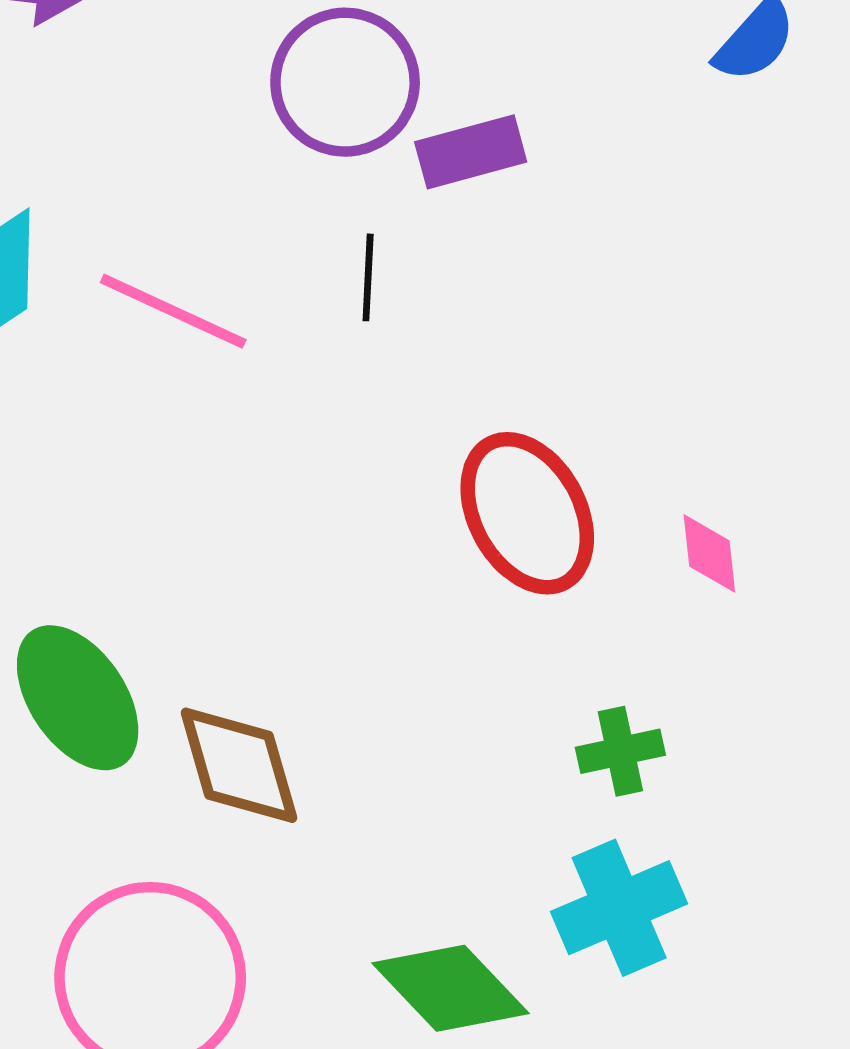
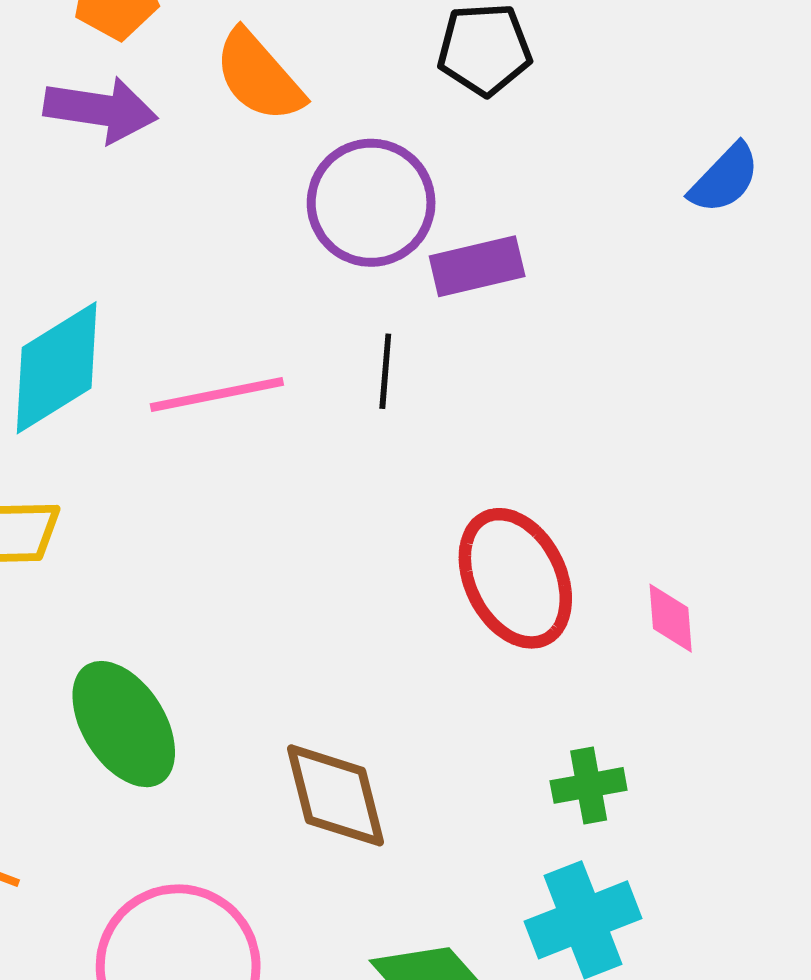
pink line: (173, 311) -> (217, 395), turned -38
brown diamond: (239, 765) -> (335, 795), moved

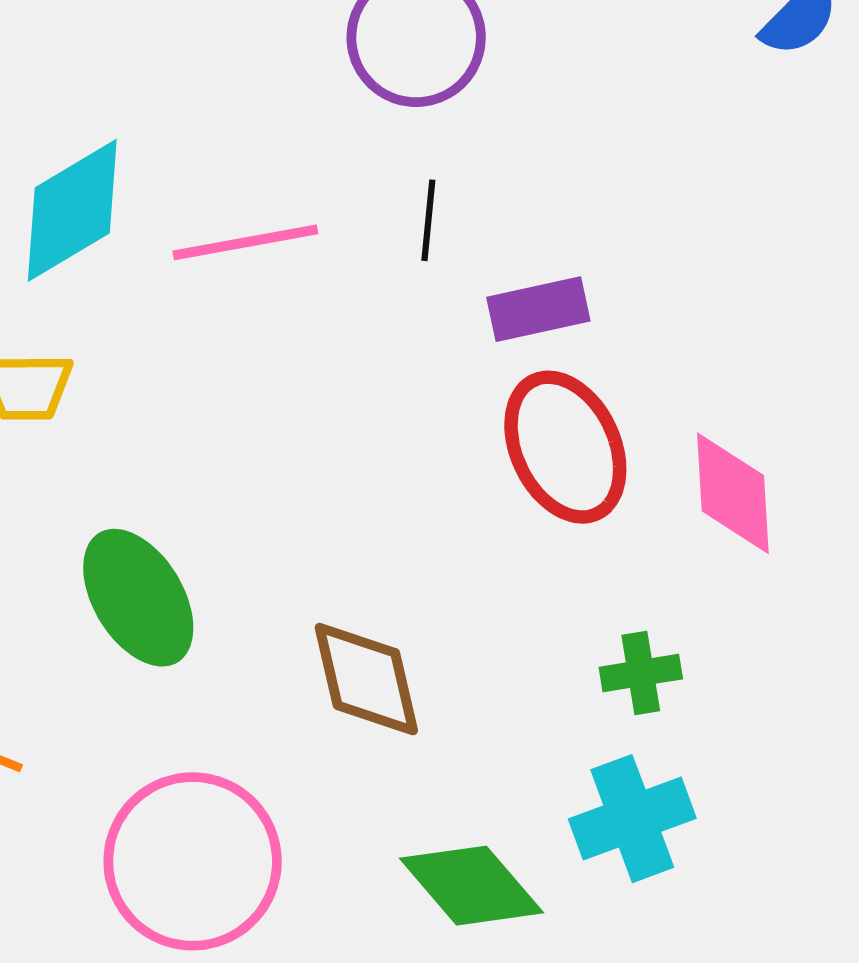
purple rectangle: (477, 266) -> (538, 309), moved
pink diamond: (671, 618) -> (733, 493), size x1.6

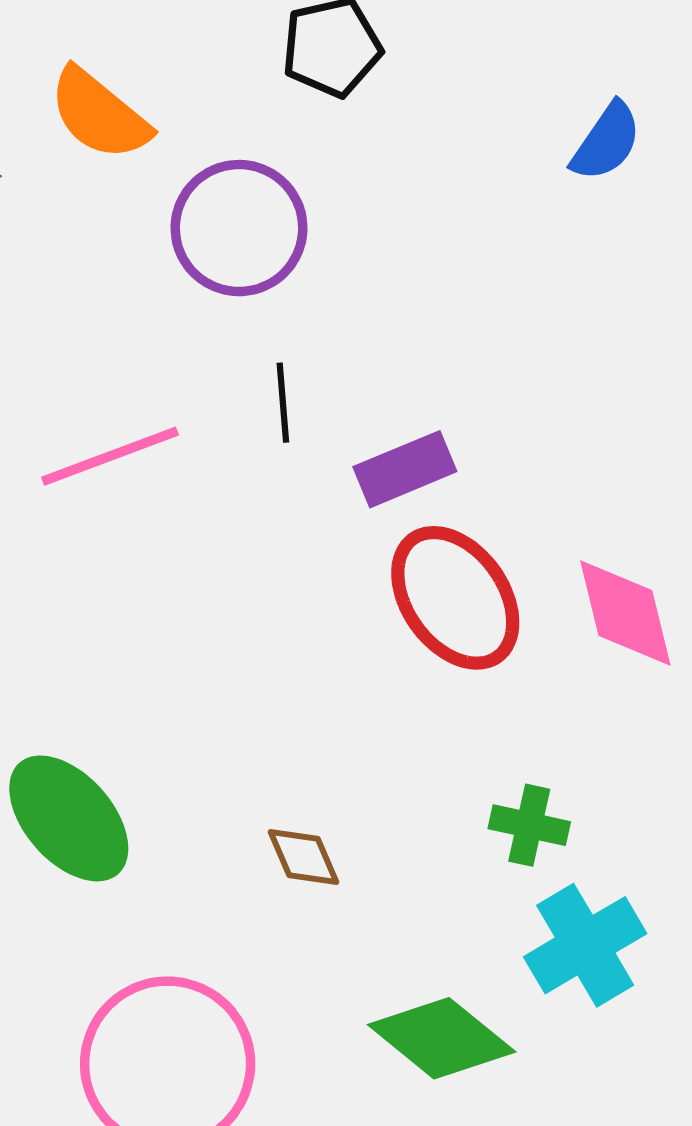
green cross: (641, 673) -> (529, 825), moved, turned 32
brown diamond: (366, 679) -> (304, 857), size x0.6

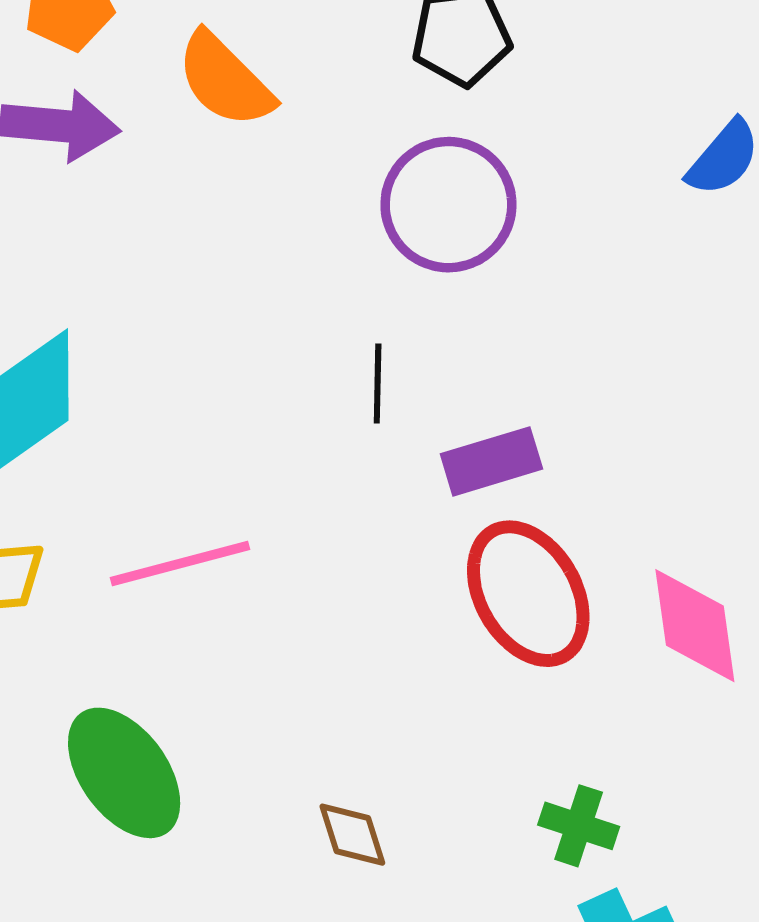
purple circle: (239, 228) -> (448, 205), moved
pink line: (110, 456) -> (180, 563), moved

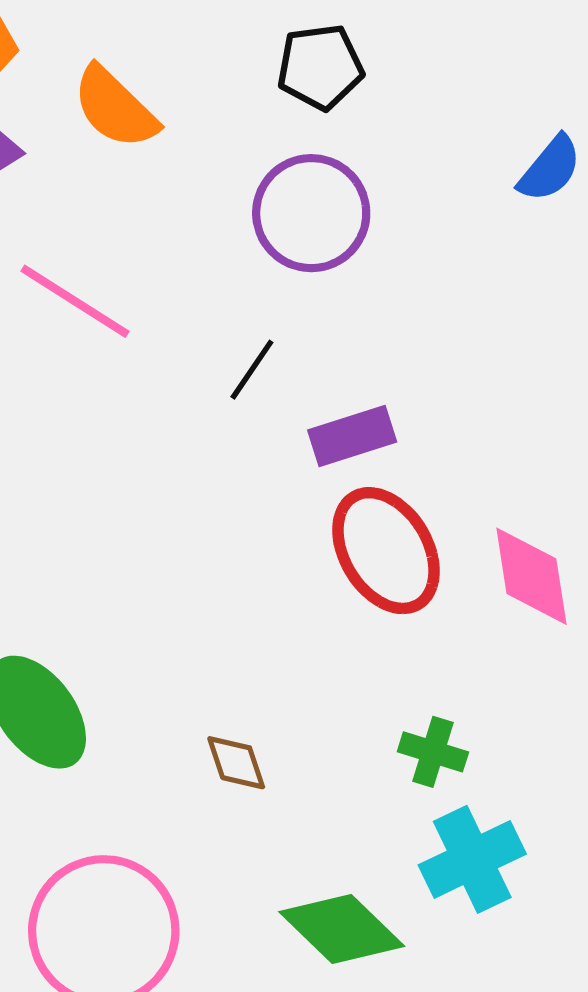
black line: (378, 383) -> (252, 370), turned 34
pink line: (180, 563) -> (75, 301), moved, turned 48

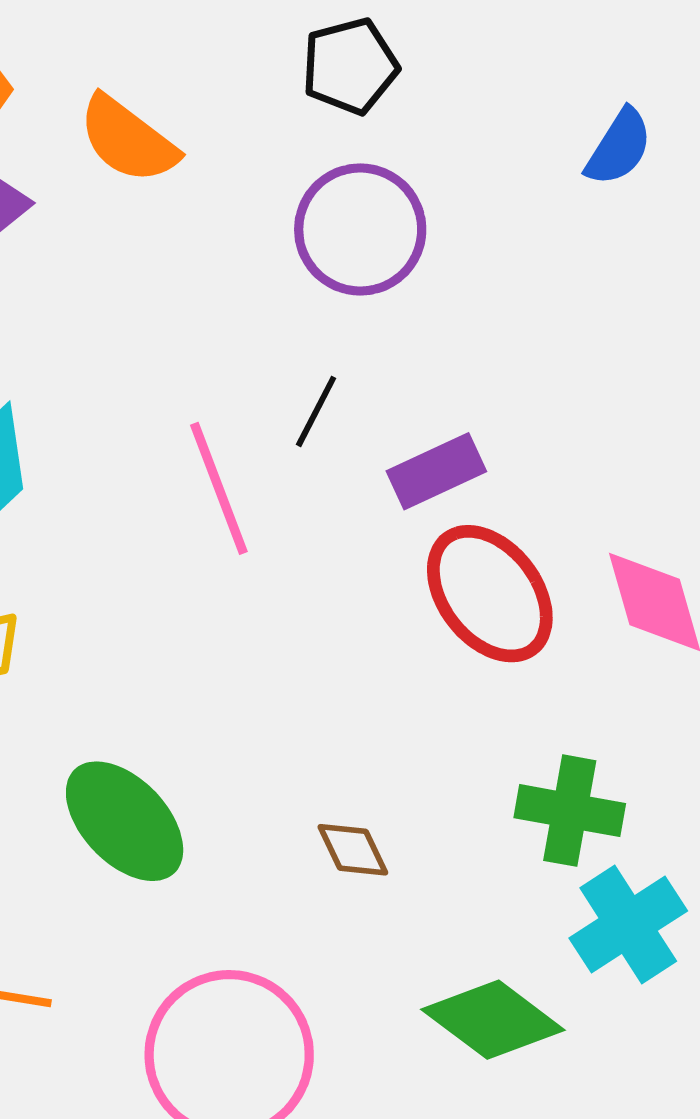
pink line: (75, 301) -> (219, 488), moved, turned 44
green cross: (433, 752) -> (570, 811), size x1.4

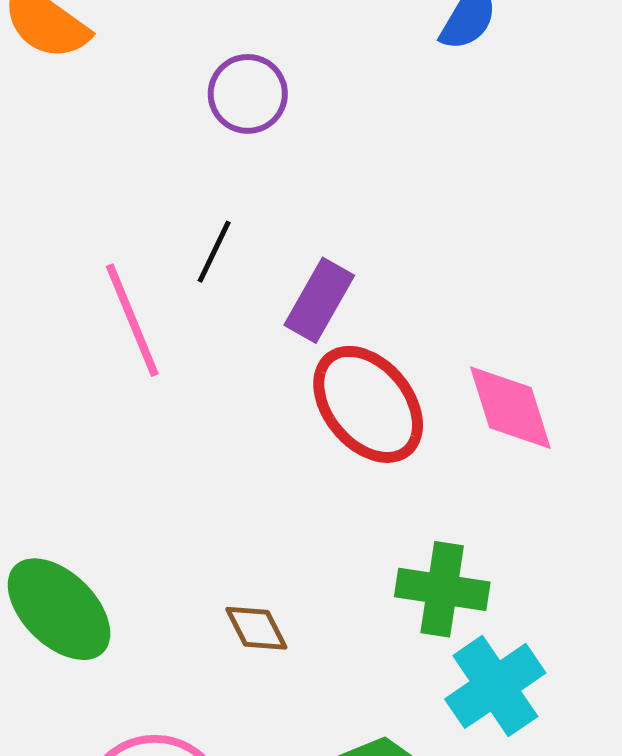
purple circle: (360, 229) -> (248, 94), size x0.7
purple rectangle: (436, 471) -> (319, 300), turned -34

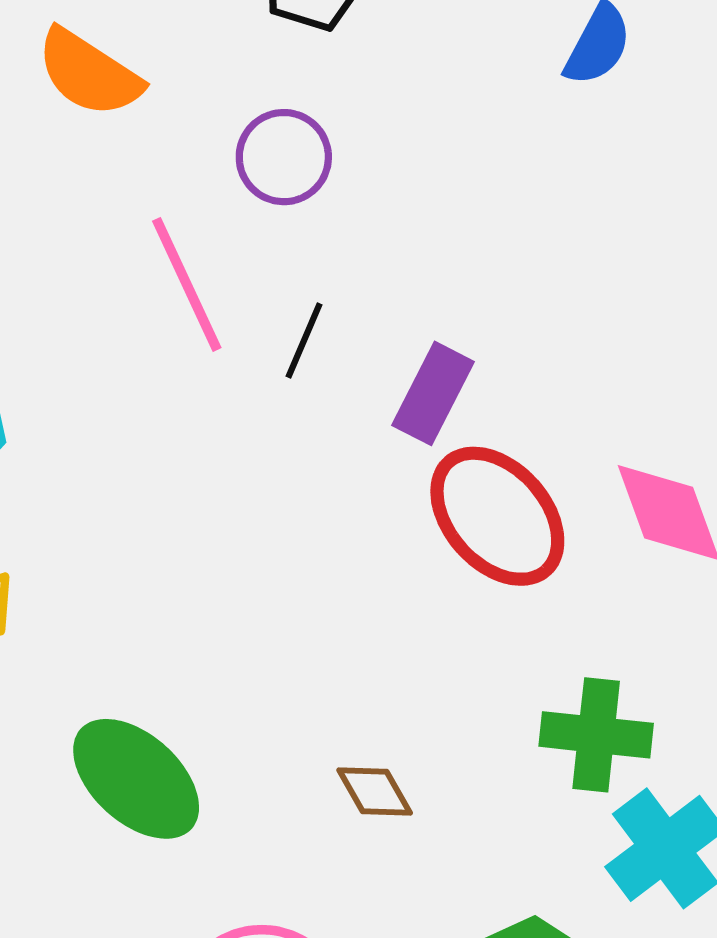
purple circle: (248, 94) -> (284, 157), moved
pink line: (132, 320) -> (187, 284), moved

